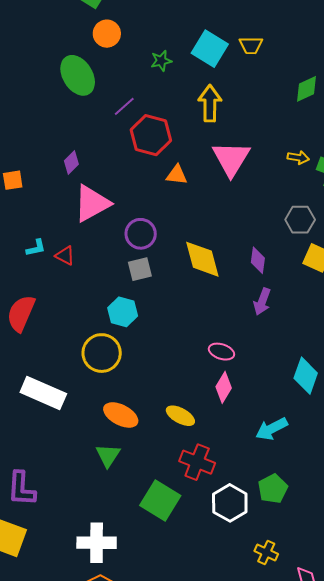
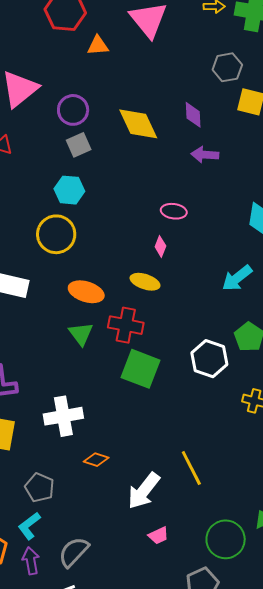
purple arrow: (262, 302) -> (205, 155), turned 84
pink diamond: (224, 387) -> (160, 246), moved, size x0.7
red cross: (197, 462) -> (126, 325), moved
white cross: (97, 543) -> (63, 416), moved

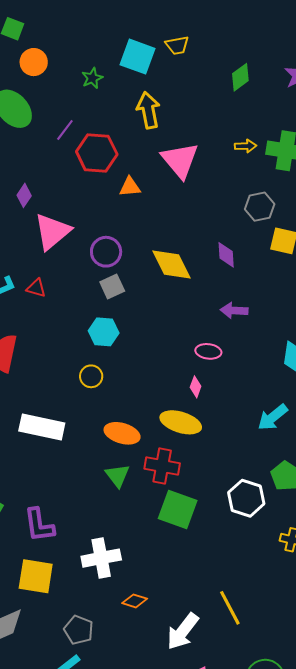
purple arrow: (205, 155) -> (234, 311), moved
yellow circle: (56, 234) -> (91, 376), size x0.6
yellow ellipse: (145, 282) -> (181, 422), size x1.4

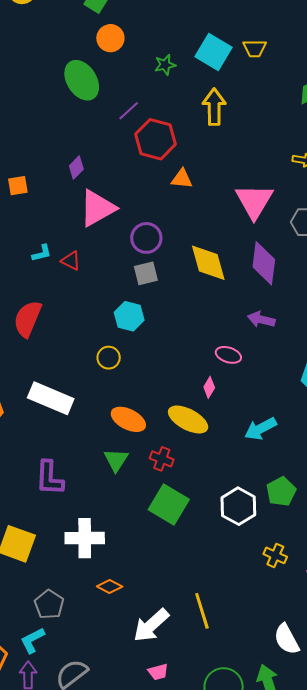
pink triangle: (180, 160) -> (254, 201), moved
purple diamond: (226, 255) -> (264, 263), size x1.6
cyan arrow: (273, 417) -> (260, 429), moved
red cross: (162, 466) -> (162, 459), size x0.7
purple L-shape: (39, 525) -> (49, 478), moved

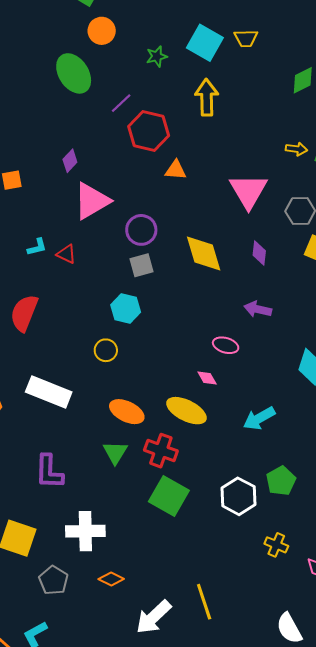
purple diamond: (264, 263) -> (259, 253), size x0.6
pink diamond: (209, 387) -> (207, 378), turned -60
red cross: (162, 459) -> (161, 451), size x1.4
gray pentagon: (49, 604) -> (54, 580), moved

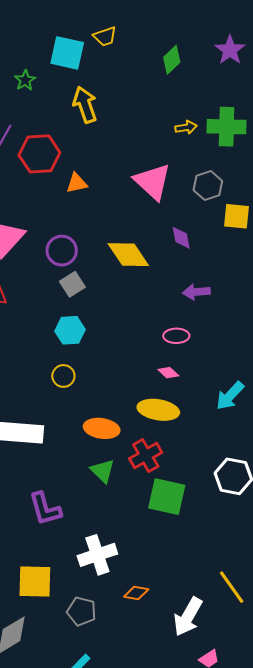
red cross: (161, 451) -> (146, 456), turned -32

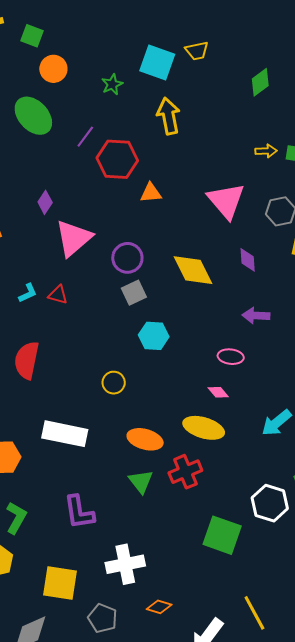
cyan hexagon: (70, 330) -> (154, 336), moved
green square: (167, 497) -> (222, 535), moved

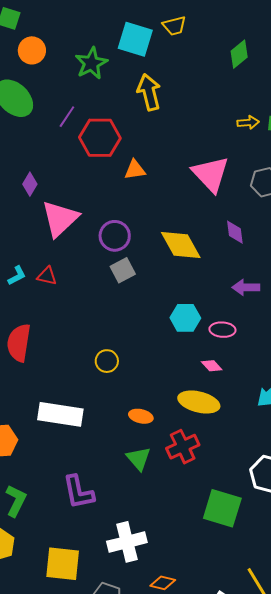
green star: (112, 84) -> (91, 63), size x1.5
cyan hexagon: (154, 336) -> (185, 318), moved
orange ellipse: (145, 439) -> (141, 416), size x0.7

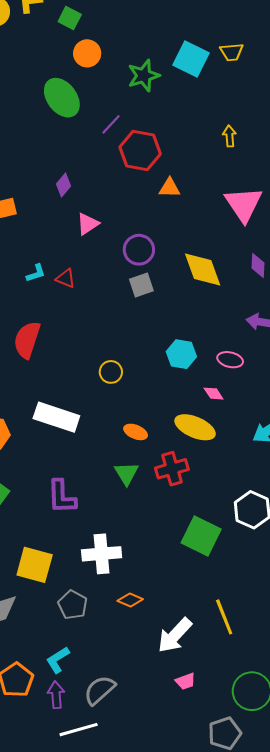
yellow arrow: (149, 92) -> (229, 136), moved, size x0.6
pink triangle: (60, 219) -> (88, 224), size x0.6
cyan hexagon: (185, 318) -> (181, 354), moved

